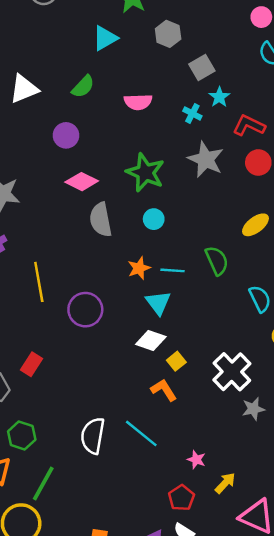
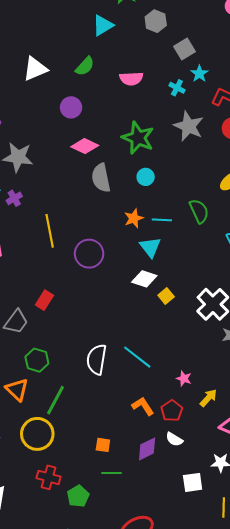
orange L-shape: (164, 390) -> (143, 406), moved

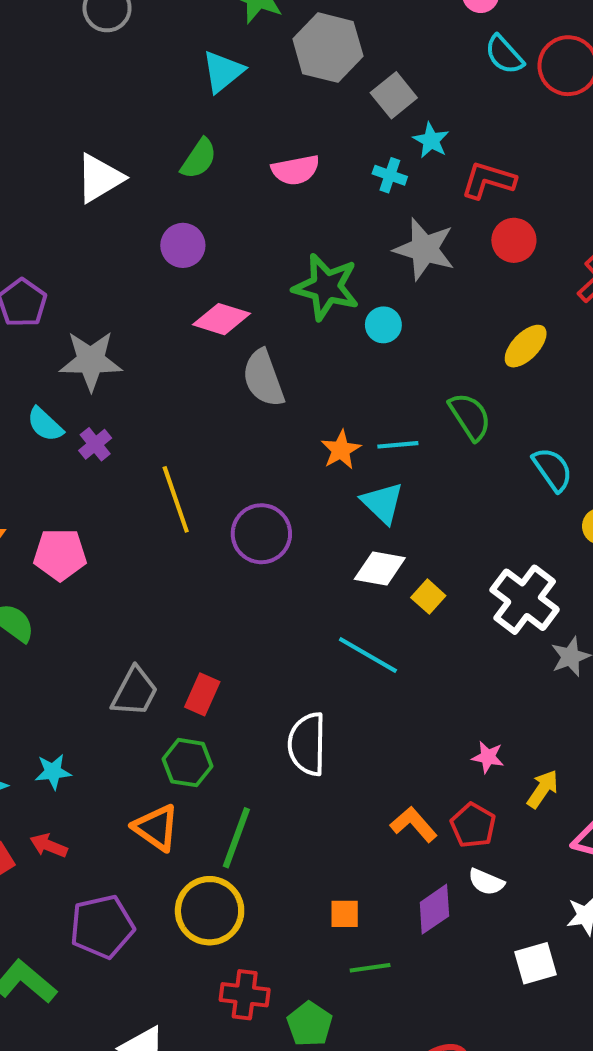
gray hexagon: (156, 21) -> (328, 48), size x1.5
cyan circle: (146, 177) -> (383, 325), moved
red rectangle: (44, 300) -> (202, 694), moved
cyan line: (137, 357) -> (368, 655), moved

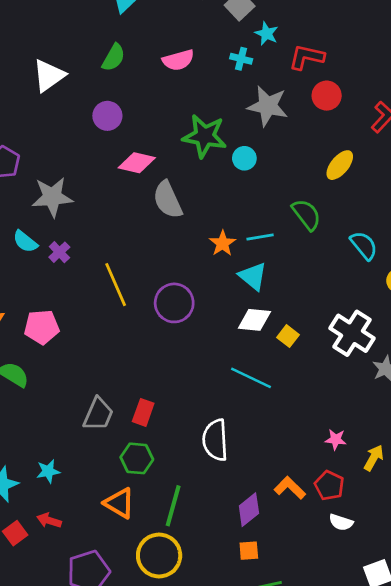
purple diamond: (434, 909) -> (249, 510), moved

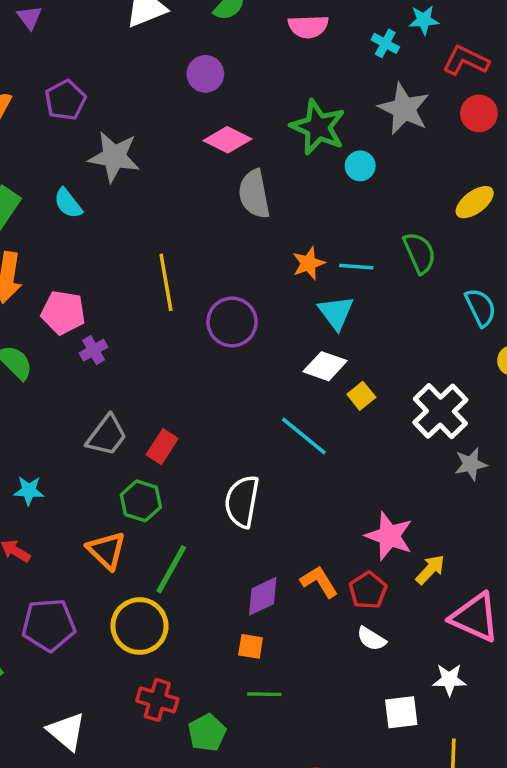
cyan star: (267, 34) -> (424, 20), turned 30
purple cross: (59, 252) -> (94, 350), moved
pink star: (336, 439) -> (389, 536), size x1.8

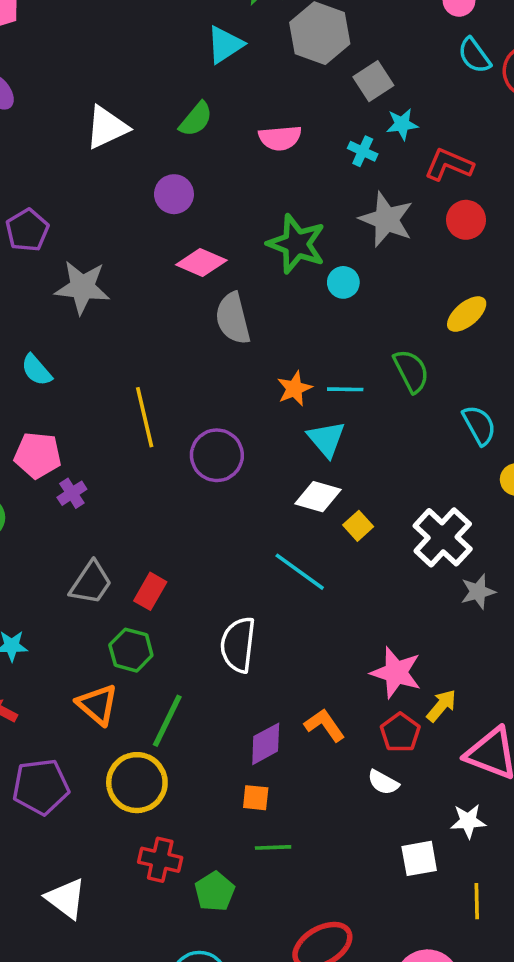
cyan semicircle: (68, 203) -> (36, 370), moved
red pentagon: (368, 590) -> (400, 733), moved

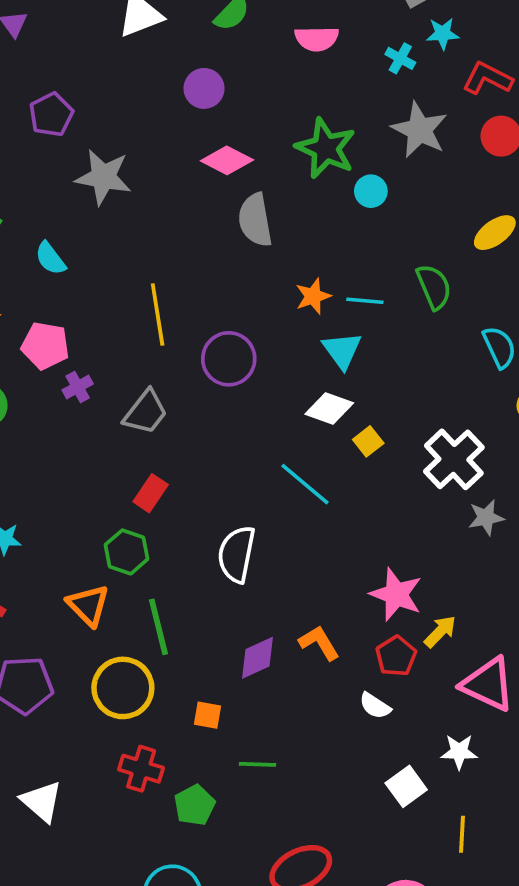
gray trapezoid: (91, 583) -> (146, 412), moved
green line: (167, 721) -> (158, 627), turned -44
orange square: (256, 798) -> (207, 715), moved
white square: (419, 858) -> (406, 786), turned -30

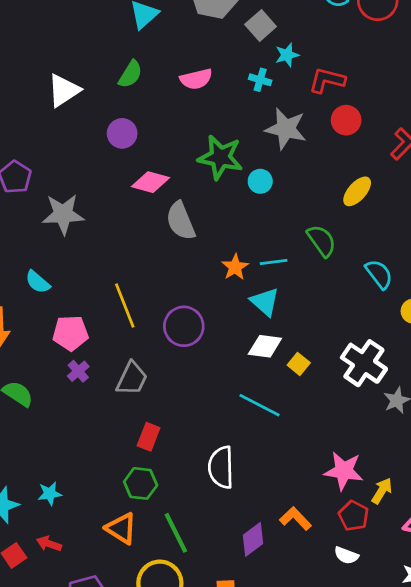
pink pentagon: (45, 346) -> (70, 333), moved

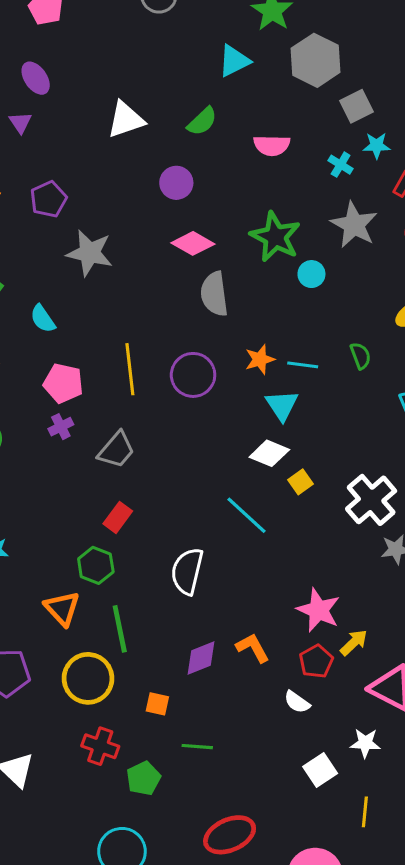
green semicircle: (322, 241) -> (361, 356), size x0.7
purple circle: (184, 326) -> (193, 375), moved

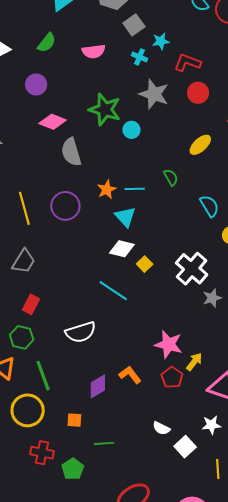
gray square: (356, 106) -> (134, 25), moved
white semicircle: (187, 571) -> (81, 332), turned -112
white semicircle: (297, 702) -> (161, 428), moved

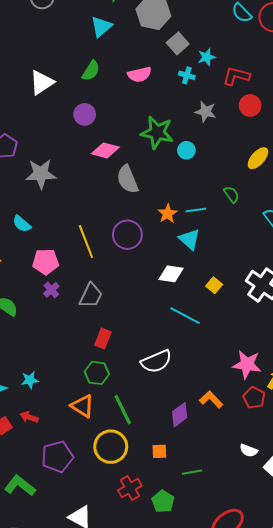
gray star: (154, 94) -> (205, 112), size x0.7
white diamond: (122, 249) -> (171, 274), moved
red cross: (42, 453) -> (130, 488), turned -35

